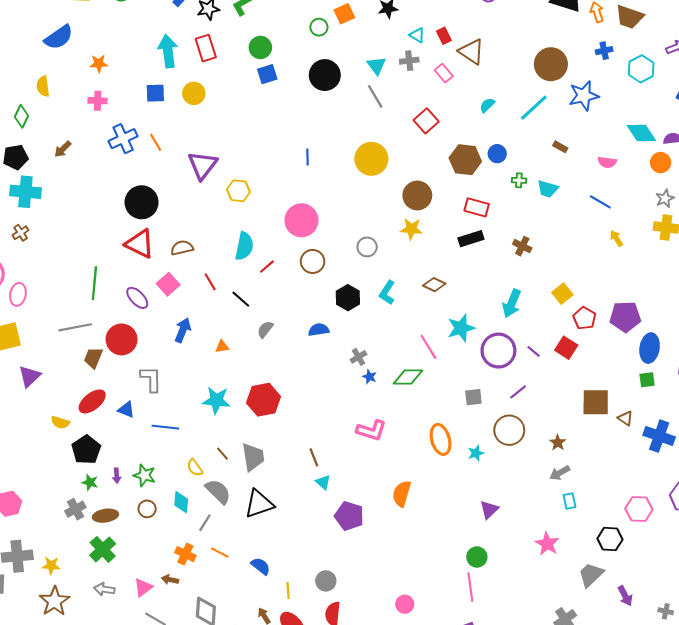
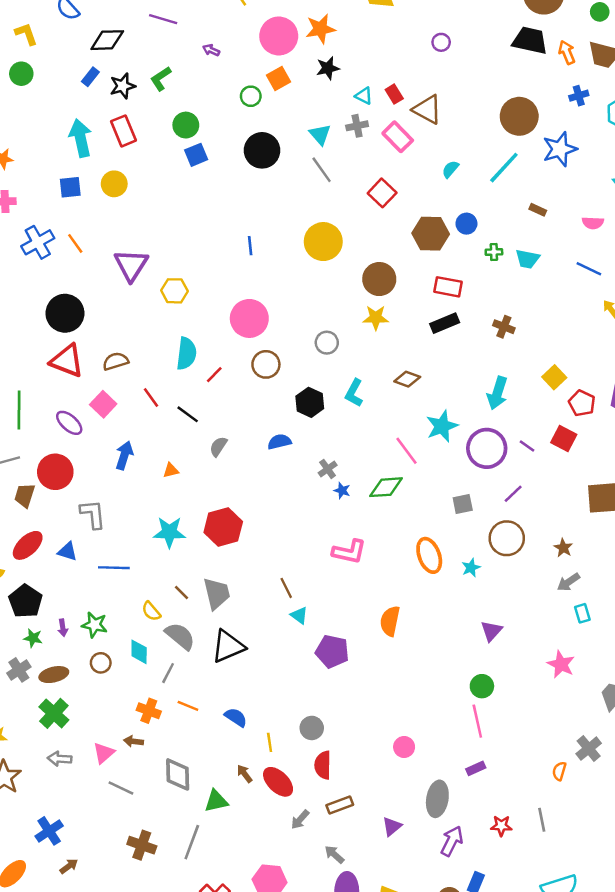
pink rectangle: (444, 73) -> (398, 137), size x1.4

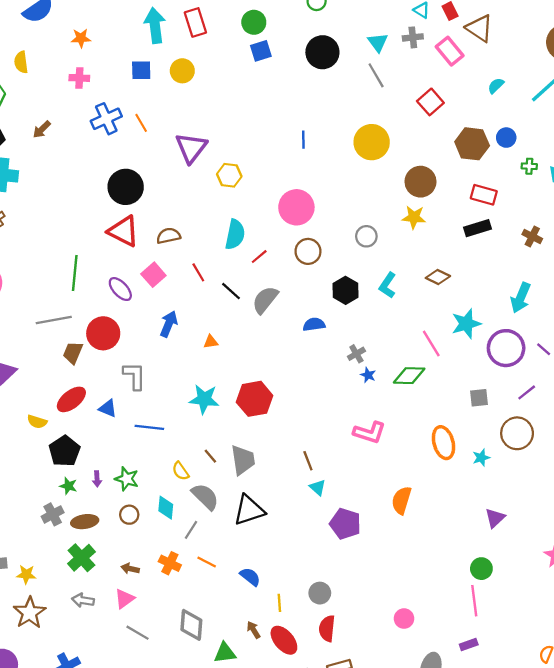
gray semicircle: (218, 447) -> (265, 300), moved, size x1.5
brown arrow: (134, 741) -> (130, 569), moved

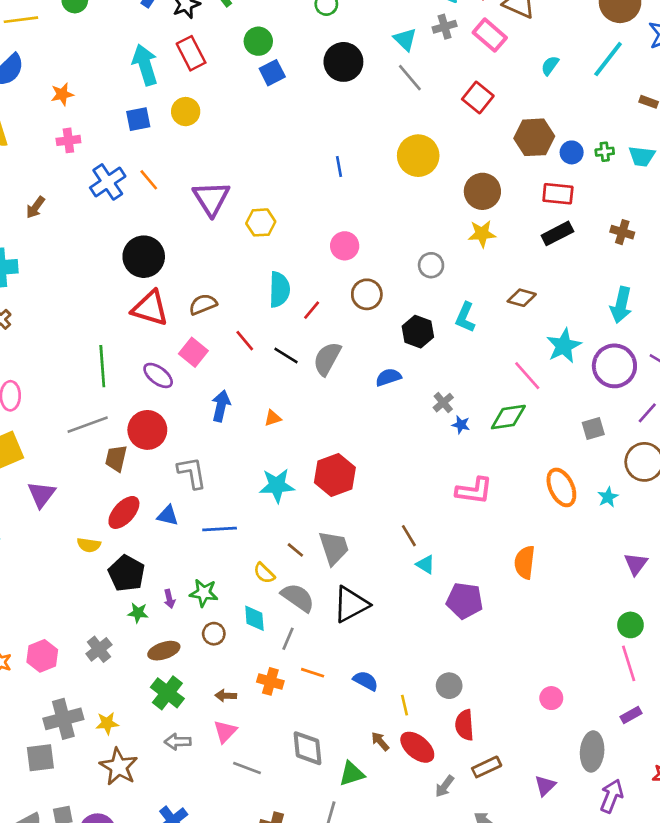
blue circle: (506, 138) -> (572, 152), moved
pink circle: (296, 207) -> (345, 246), size x0.7
gray cross: (53, 514) -> (99, 649), moved

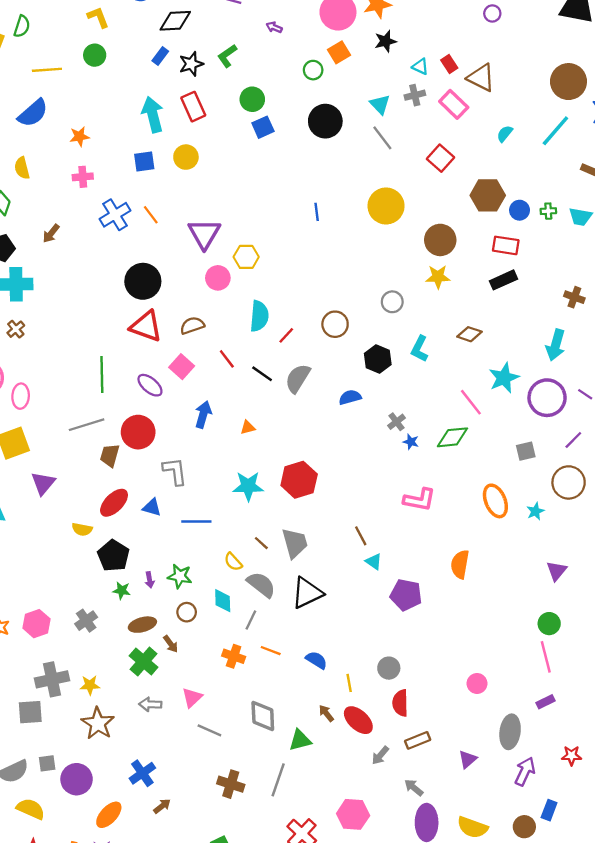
brown cross: (622, 232) -> (574, 297), moved
pink circle: (345, 246) -> (218, 278), moved
brown arrow: (226, 696) -> (171, 644), moved, turned -132

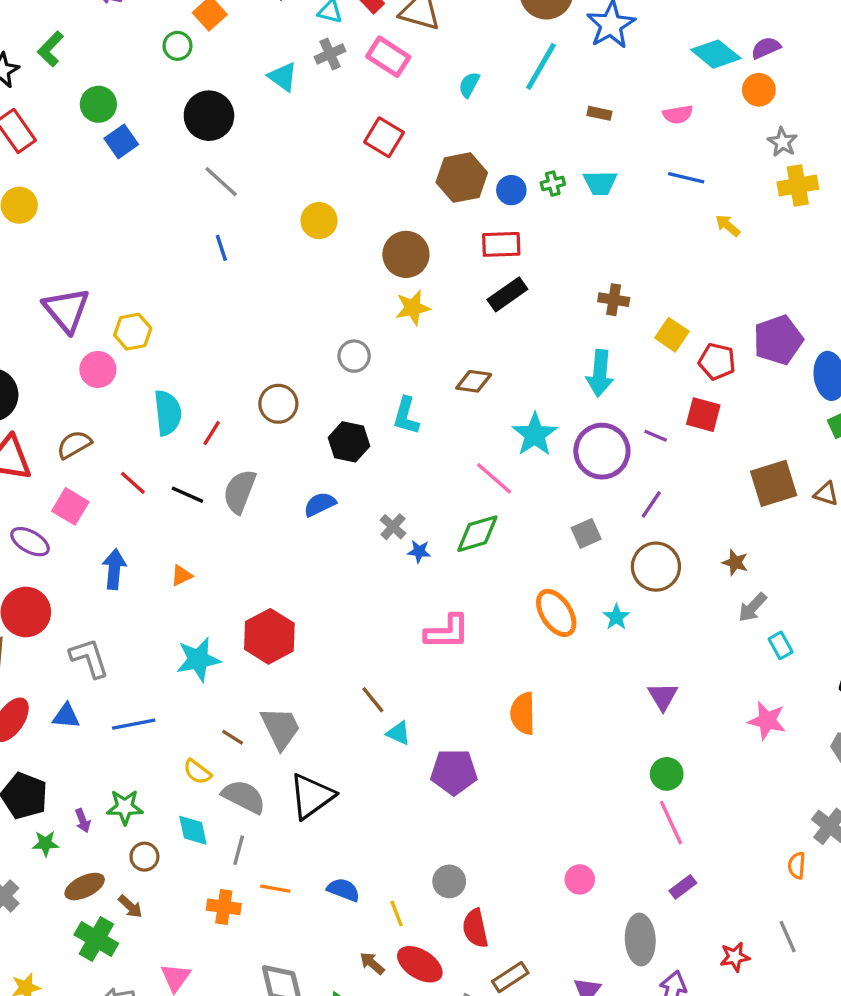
gray line: (382, 138) -> (221, 182), moved
yellow circle: (386, 206) -> (319, 221), size x0.7

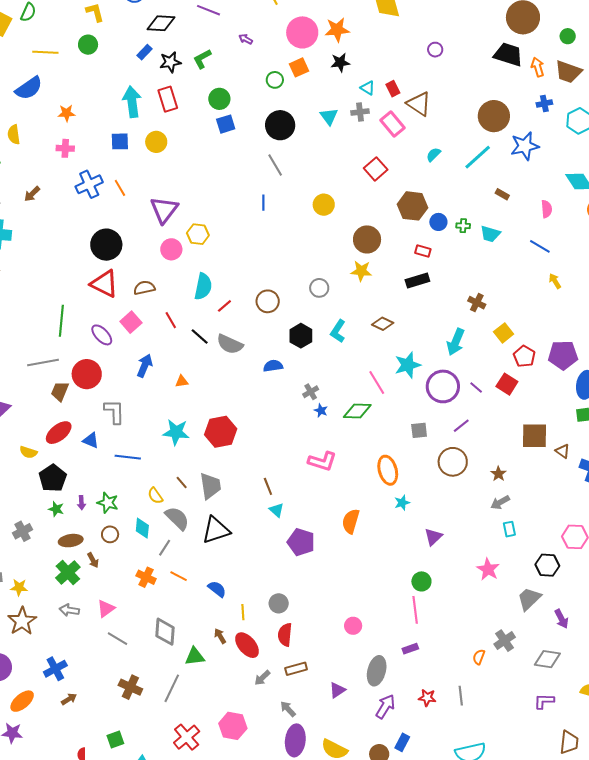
pink semicircle: (678, 114) -> (547, 209), turned -102
red rectangle: (501, 244) -> (423, 251), size x0.7
gray semicircle: (240, 491) -> (230, 344), turned -104
cyan star: (616, 617) -> (402, 503), moved

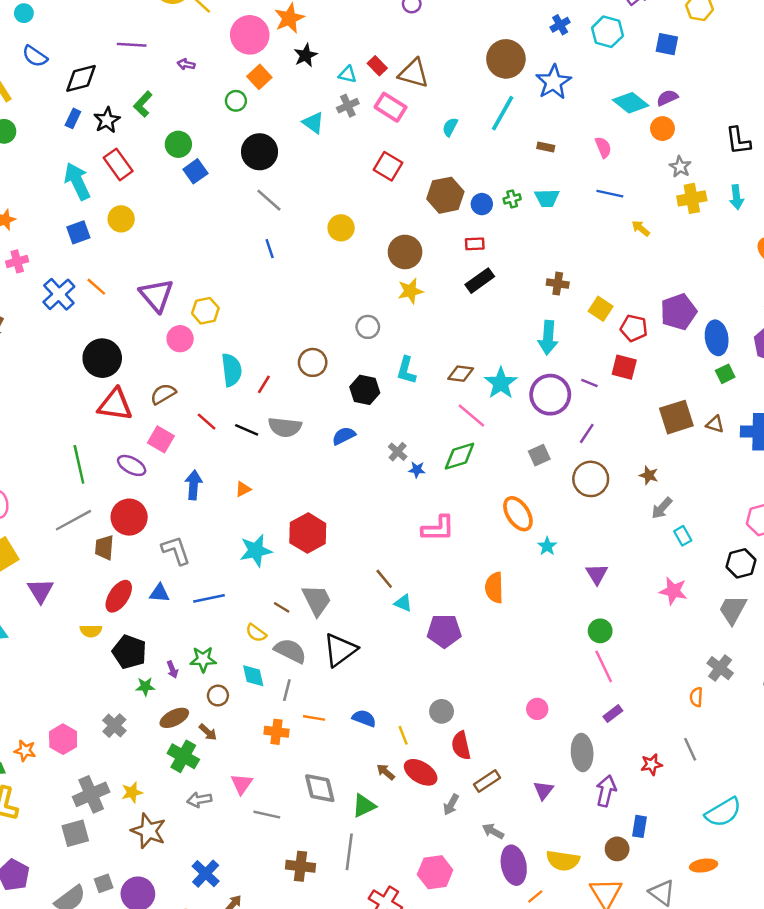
brown diamond: (383, 324) -> (461, 374), moved

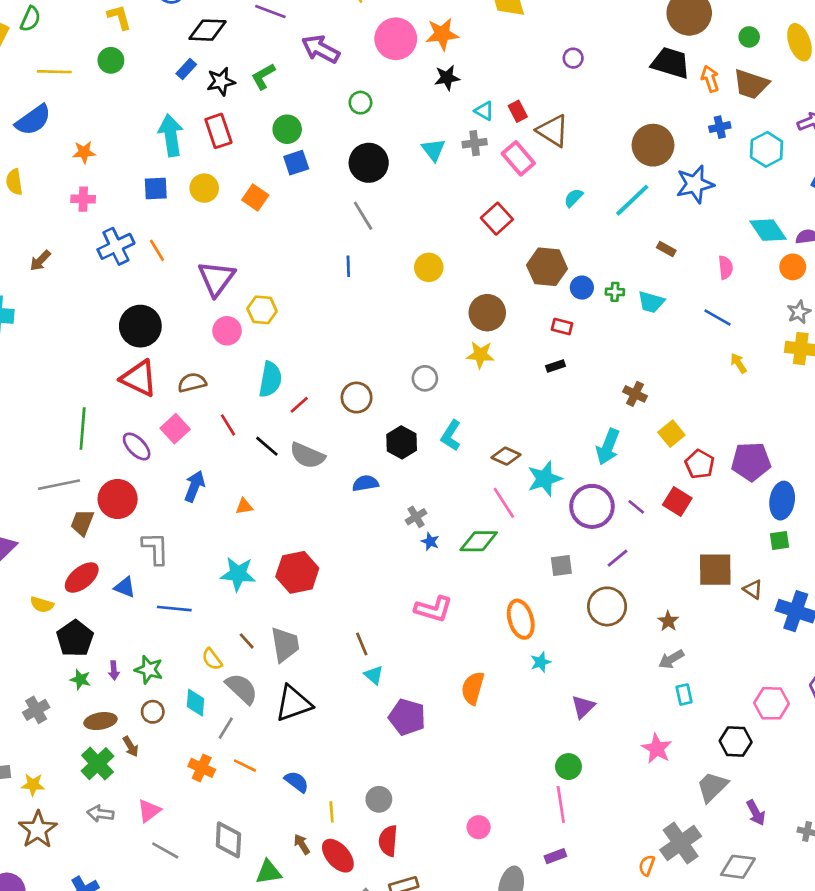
purple arrow: (186, 64) -> (321, 49), size x2.0
orange square: (259, 77) -> (255, 198), moved, turned -30
black rectangle: (480, 281) -> (555, 366), size x0.6
gray cross: (720, 668) -> (681, 843), size x1.4

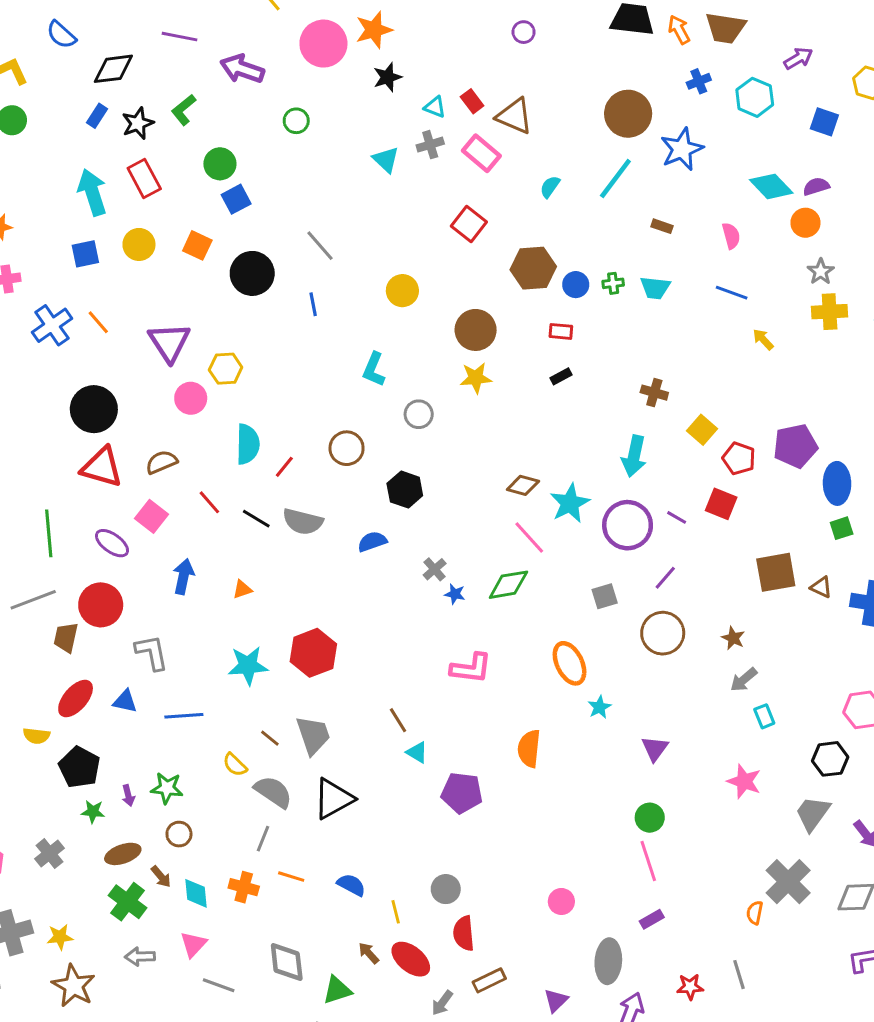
black circle: (369, 163) -> (252, 273), moved
cyan L-shape: (451, 435) -> (374, 369), moved
cyan diamond: (196, 703) -> (196, 893), moved

